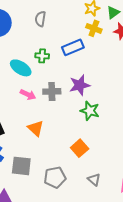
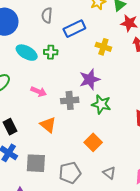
yellow cross: (94, 28) -> (103, 47), moved
blue rectangle: (73, 47) -> (74, 29), moved
cyan ellipse: (21, 68) -> (27, 53), moved
gray cross: (52, 91) -> (70, 100), moved

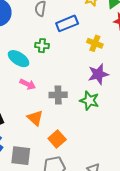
cyan ellipse: (27, 53) -> (19, 59), moved
purple star: (90, 79) -> (98, 74), moved
orange square: (93, 142) -> (57, 139), moved

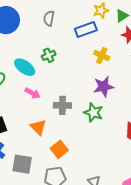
blue rectangle: (67, 23) -> (86, 29), moved
green cross: (42, 46) -> (49, 55), turned -32

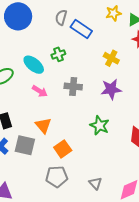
blue rectangle: (86, 29) -> (81, 29), moved, turned 50
gray cross: (62, 105) -> (73, 87), moved
green star: (93, 113) -> (99, 125), moved
gray square: (22, 164) -> (25, 145), moved

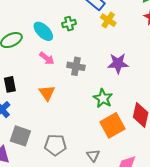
yellow cross: (111, 58) -> (108, 20), moved
gray cross: (73, 87) -> (76, 66), moved
gray square: (25, 145) -> (20, 136), moved
orange square: (63, 149) -> (112, 125), moved, size x1.4

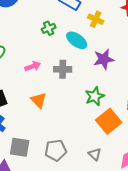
yellow cross: (108, 20) -> (96, 19), moved
cyan ellipse: (43, 31) -> (77, 40), moved
pink arrow: (47, 58) -> (33, 66), turned -49
green star: (103, 98) -> (95, 96), turned 30

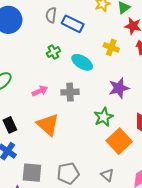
yellow cross: (96, 19) -> (111, 47), moved
purple star: (104, 59) -> (119, 88), moved
orange triangle: (39, 100) -> (48, 125), size x1.4

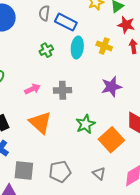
cyan ellipse: (82, 62) -> (77, 47), moved, turned 65
green star: (104, 117) -> (85, 124), moved

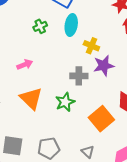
yellow cross: (104, 46) -> (91, 46), moved
gray cross: (63, 90) -> (79, 76), moved
green star: (85, 124) -> (65, 102), moved

